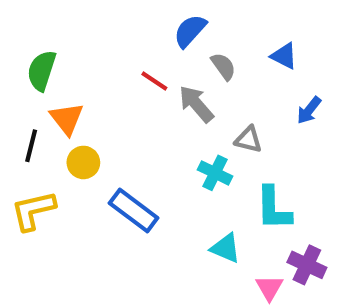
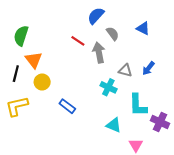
gray arrow: (196, 104) -> (99, 53), turned 30
blue arrow: (309, 110) -> (148, 68), moved
blue rectangle: (134, 211) -> (67, 106), size x0.7
purple cross: (307, 265) -> (160, 122), moved

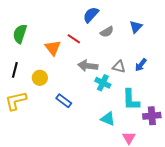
blue triangle: (143, 28) -> (136, 27), turned 48
gray semicircle: (113, 34) -> (107, 32), turned 96
gray arrow: (99, 53) -> (88, 66), moved, turned -72
orange triangle: (34, 60) -> (53, 48), moved
purple cross: (160, 122) -> (152, 116), turned -30

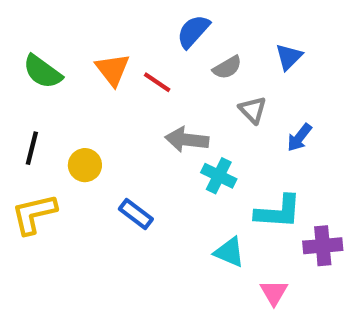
green semicircle: (20, 34) -> (42, 72), turned -72
orange triangle: (53, 48) -> (113, 70), moved
gray triangle: (119, 67) -> (253, 110), moved, turned 32
cyan L-shape: (131, 100) -> (278, 212), turned -85

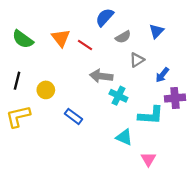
gray triangle: (253, 110) -> (137, 60), turned 42
purple cross: (323, 246) -> (175, 98), moved

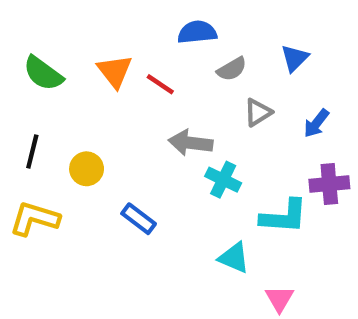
blue semicircle: (105, 17) -> (197, 32), turned 42
blue arrow: (162, 75) -> (316, 123), moved
yellow L-shape: (18, 116) -> (35, 219), turned 30

